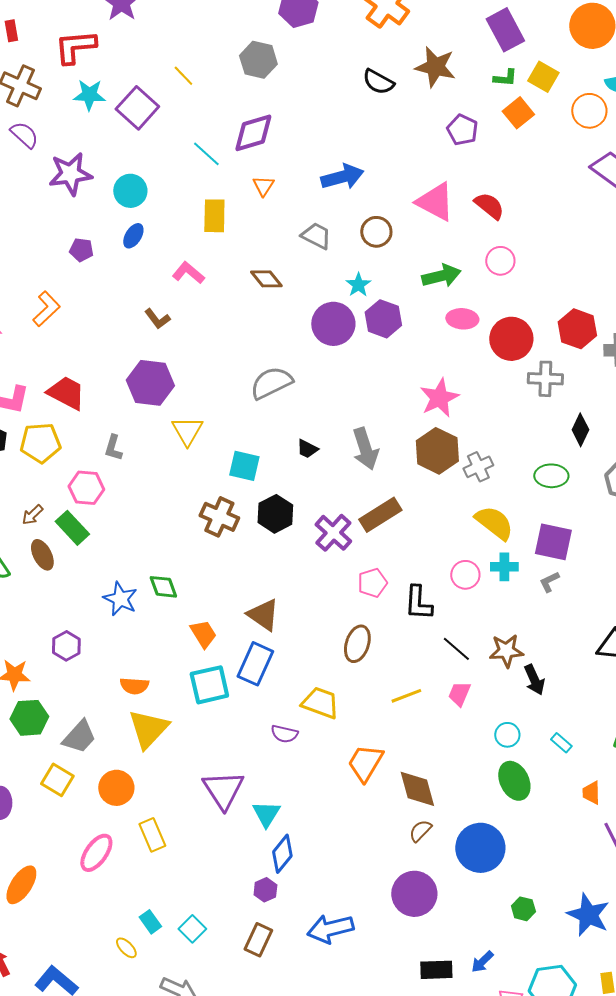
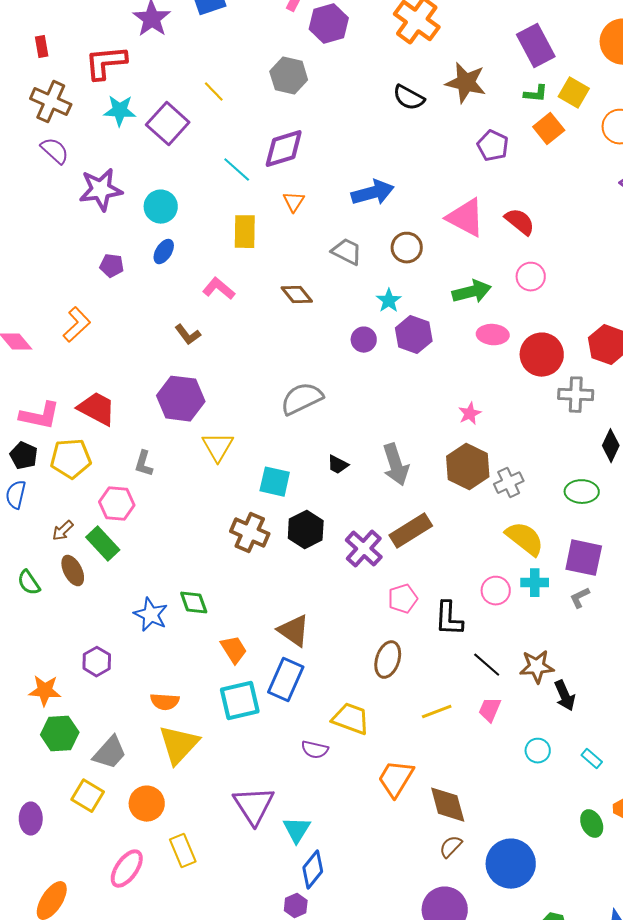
purple circle: (333, 324) -> (364, 340), size x0.6
pink star: (439, 398) -> (470, 414), size x0.6
green ellipse: (514, 781) -> (592, 824), moved, size x0.7

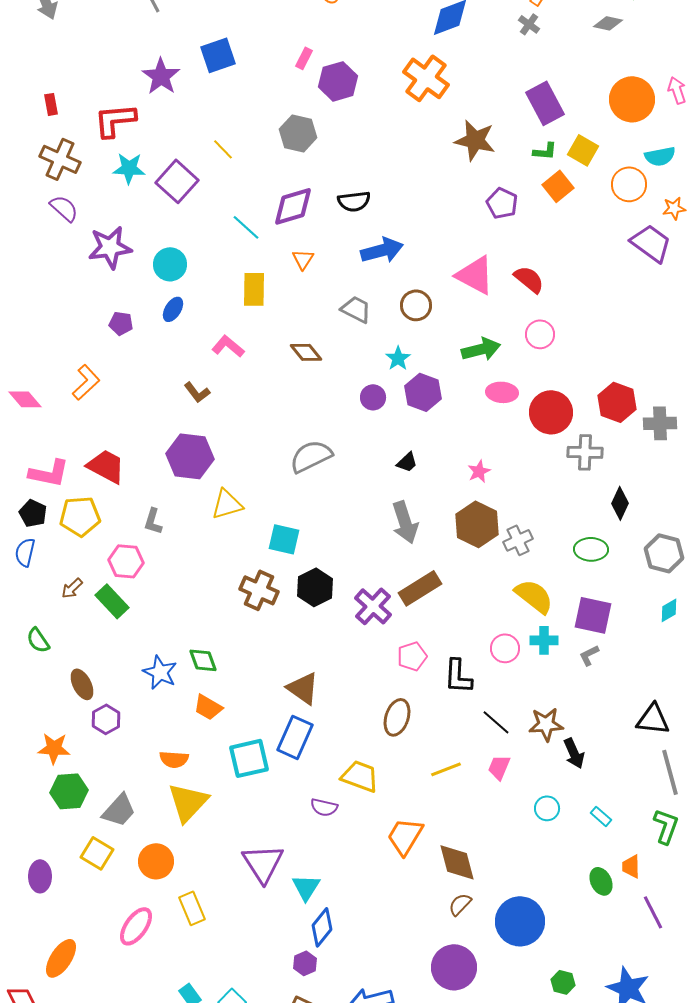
black semicircle: (409, 98) -> (354, 201), moved, turned -36
yellow triangle: (218, 447) -> (227, 504), turned 44
black trapezoid: (338, 465) -> (407, 462), moved, turned -70
brown ellipse: (73, 571) -> (82, 684), moved
orange trapezoid: (234, 650) -> (208, 707), moved, turned 152

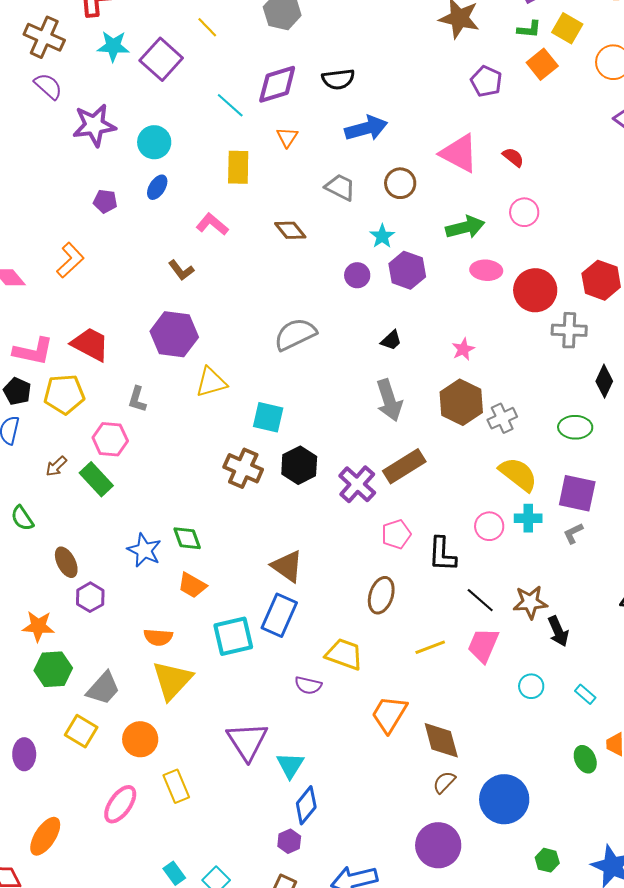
red semicircle: (529, 279) -> (513, 157), size x0.7
pink trapezoid: (499, 767) -> (483, 645), size x1.4

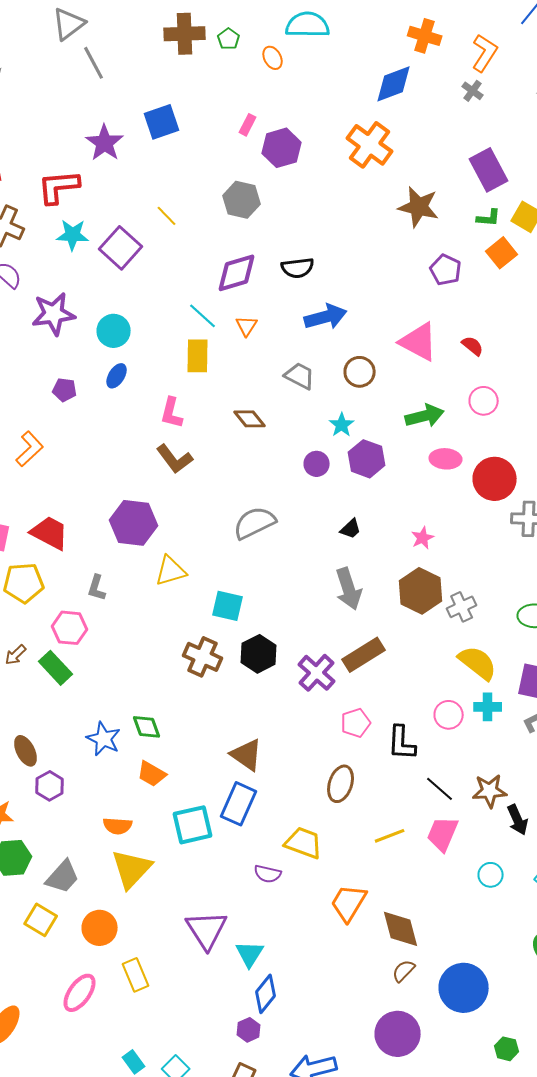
cyan line: (230, 105) -> (203, 316), moved
pink L-shape: (212, 224) -> (172, 413), turned -116
brown L-shape: (181, 270) -> (175, 459), moved, size x1.4

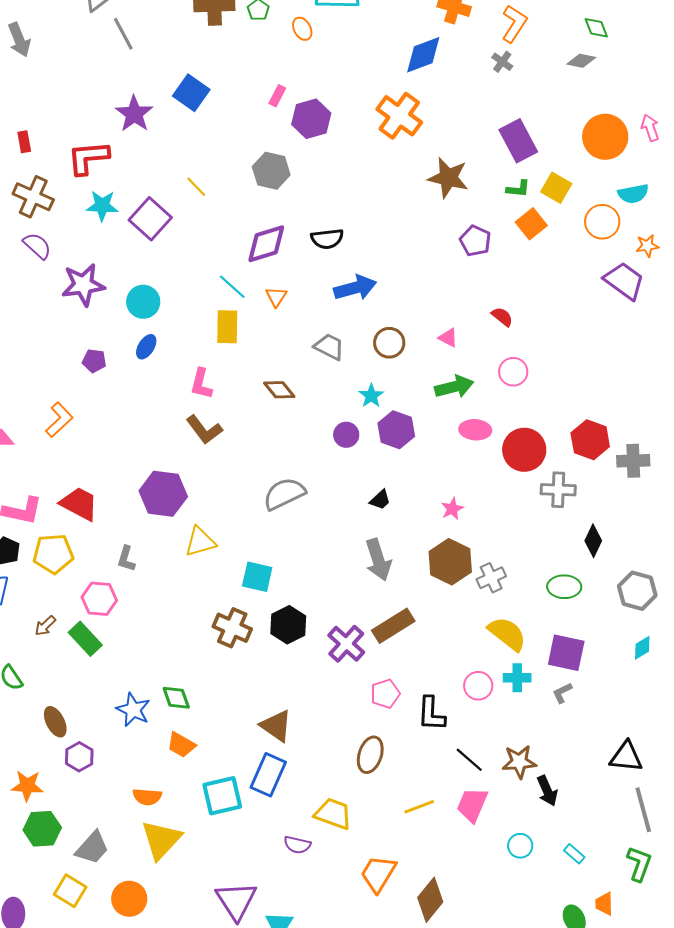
blue square: (162, 122) -> (191, 93), turned -36
pink triangle: (419, 342) -> (448, 338), moved, size x0.5
brown diamond: (401, 929) -> (430, 900), turned 54

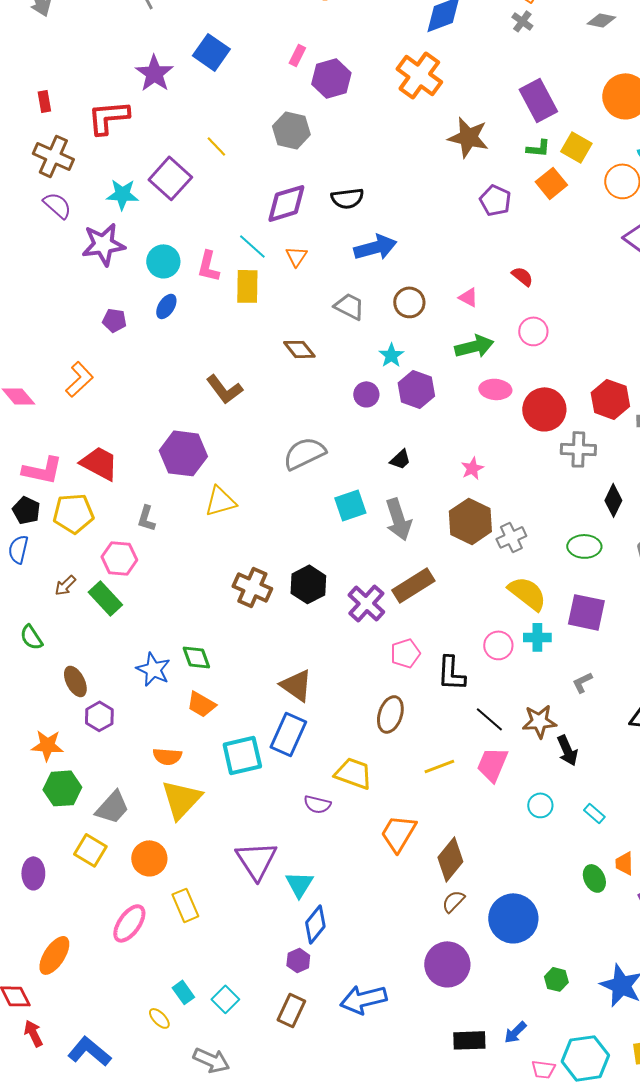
cyan star: (102, 206) -> (122, 194), moved
pink L-shape: (201, 384) -> (208, 266), moved
cyan square: (257, 577) -> (350, 505), moved, turned -32
gray L-shape: (562, 693) -> (582, 682), moved

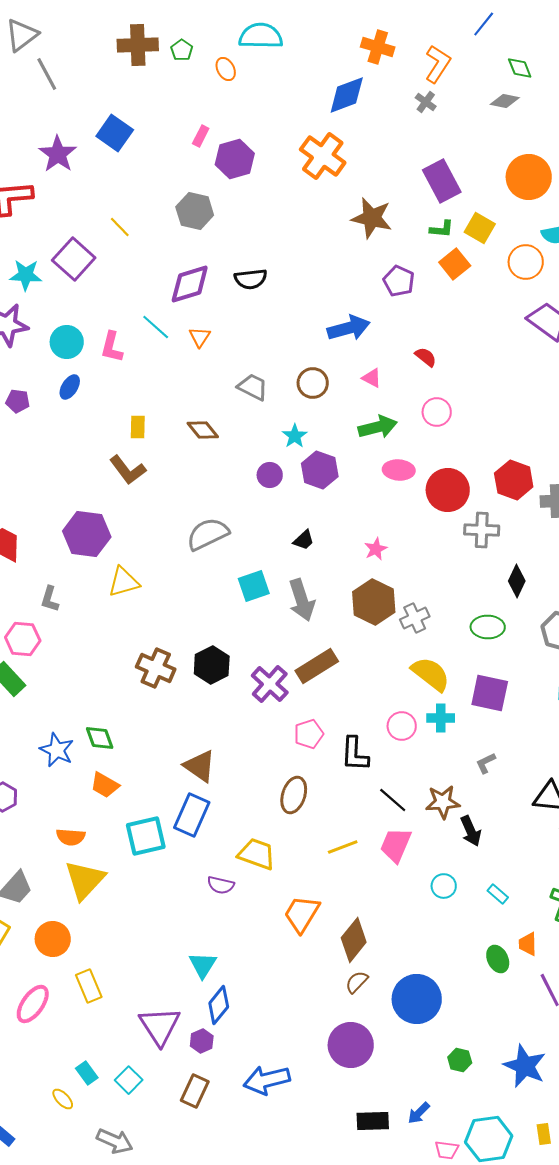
blue arrow: (375, 247) -> (349, 328), moved
yellow rectangle: (247, 286) -> (138, 427), moved, size x0.7
purple triangle: (256, 860) -> (160, 1026), moved

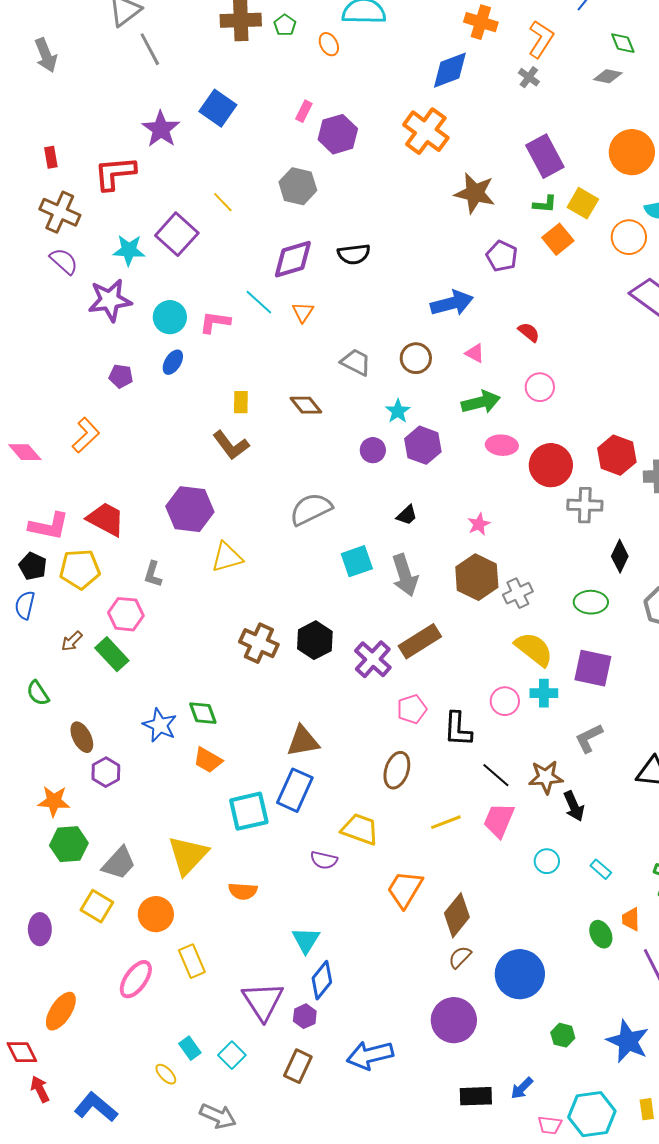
pink L-shape: (112, 347) -> (215, 322), turned 84
gray L-shape: (486, 763) -> (589, 738), size x1.4
brown triangle: (200, 766) -> (303, 741), turned -45
orange semicircle: (71, 837) -> (243, 891), moved

